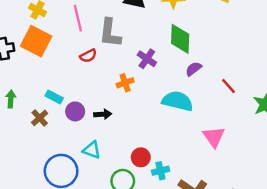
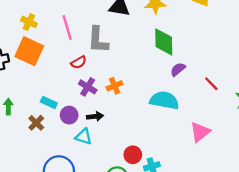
purple cross: (147, 59) -> (88, 87), moved
pink triangle: (214, 137) -> (200, 132), turned 30
cyan triangle: (92, 150) -> (84, 137), moved

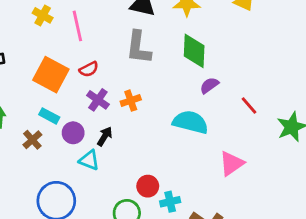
yellow cross: (29, 22) -> (43, 15), moved
gray L-shape: (98, 40) -> (139, 47), moved
orange square: (29, 51) -> (51, 75), moved
black arrow: (95, 116) -> (105, 136), turned -56

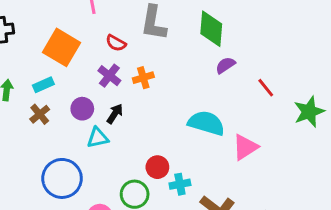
red semicircle: (89, 69) -> (116, 43), moved, turned 54
cyan rectangle: (49, 116) -> (43, 85), moved, turned -54
cyan semicircle: (190, 122) -> (206, 123), moved
cyan triangle: (89, 160) -> (98, 138), turned -35

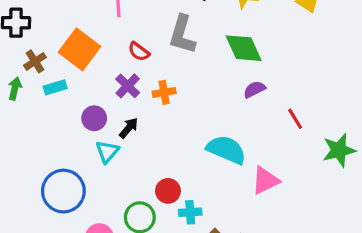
green diamond: (211, 29) -> (244, 48), turned -36
brown cross: (40, 114) -> (35, 61), moved
cyan triangle: (98, 138) -> (107, 152), turned -45

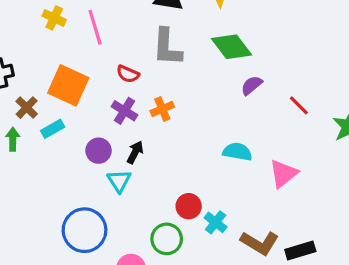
cyan semicircle: (226, 150) -> (237, 152), size x0.7
cyan cross: (190, 212) -> (216, 222), turned -35

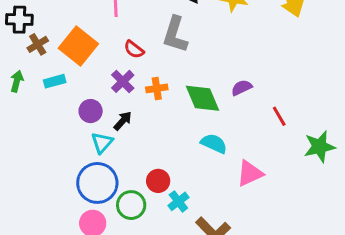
green diamond: (231, 47) -> (203, 98), moved
brown cross: (27, 108) -> (38, 44), moved
blue circle: (84, 230) -> (97, 183), moved

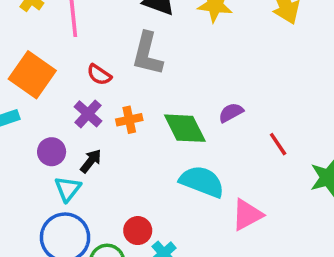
cyan semicircle: (214, 143) -> (202, 182), size x1.4

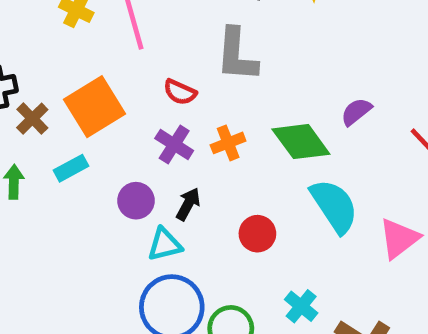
orange square: (32, 75) -> (95, 107), turned 33
cyan semicircle: (202, 182) -> (334, 206), turned 45
cyan triangle: (68, 189) -> (165, 244), turned 48
red circle: (138, 231) -> (257, 234), moved

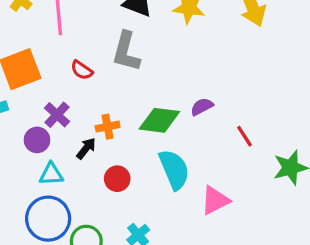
green diamond: (301, 142) -> (159, 120), turned -57
orange cross: (228, 143) -> (108, 127), moved
purple cross: (174, 144) -> (57, 115), moved
black arrow: (188, 204) -> (86, 148), moved

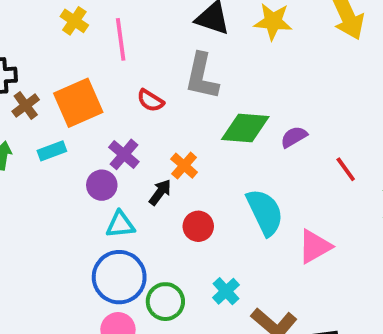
green diamond: (159, 120) -> (245, 128), moved
orange cross: (108, 127) -> (184, 166), turned -35

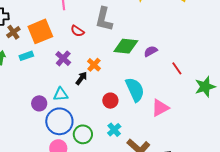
purple circle: (102, 185) -> (39, 103), moved
red circle: (198, 226) -> (110, 101), moved

